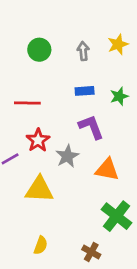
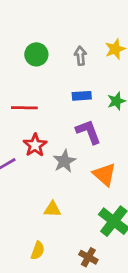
orange triangle: (107, 169) -> (104, 174), turned 30
yellow triangle: (39, 189) -> (52, 209), moved, size x0.6

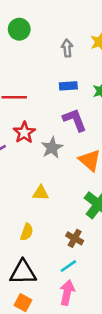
green circle: (36, 54) -> (19, 29), moved

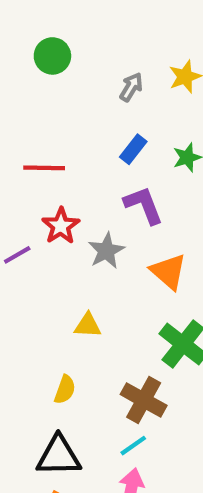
gray arrow: (67, 48) -> (131, 87), turned 36
blue rectangle: (68, 86) -> (133, 149), turned -48
brown cross: (75, 238) -> (144, 400), size x1.5

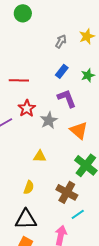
green circle: (52, 56) -> (23, 13), moved
cyan line: (133, 446) -> (78, 214), moved

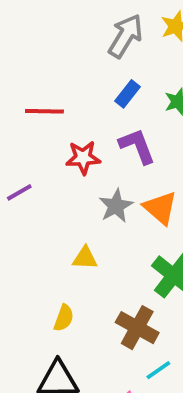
gray arrow: (61, 41) -> (126, 36), size x1.6
red star: (27, 108) -> (83, 158), moved, turned 30
gray star: (49, 120) -> (116, 206), moved

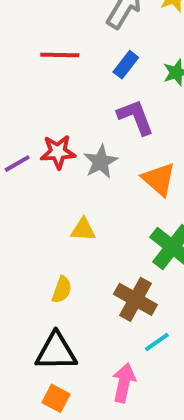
red line: (44, 111) -> (60, 55), moved
red star: (83, 158) -> (58, 152), moved
gray star: (116, 206) -> (101, 162), moved

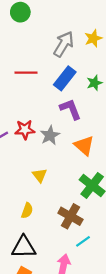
blue rectangle: (126, 65) -> (65, 78), size x1.5
yellow triangle: (83, 230) -> (40, 175), turned 49

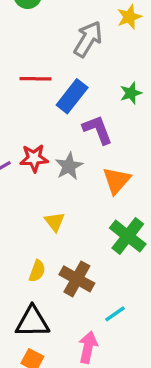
yellow star: (93, 38) -> (129, 17), moved
blue rectangle: (65, 78) -> (72, 96), moved
orange triangle: (84, 146) -> (117, 180), turned 30
brown cross: (70, 216) -> (77, 279), moved

